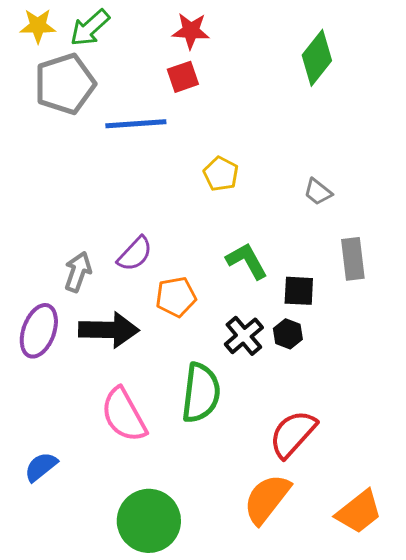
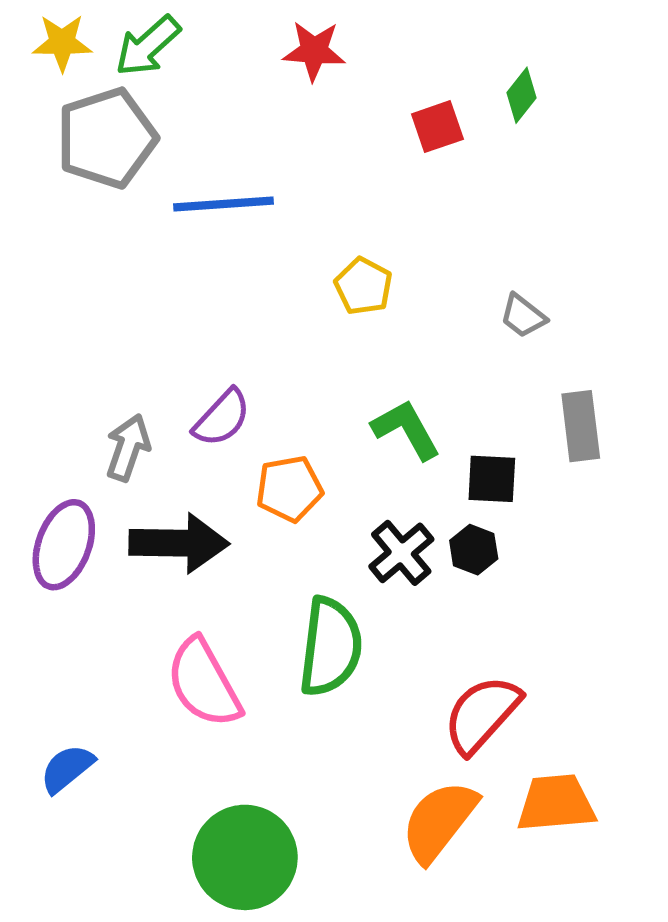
green diamond: (317, 58) -> (521, 95), size x0.6
red square: (183, 77) -> (437, 127), moved
orange trapezoid: (359, 512) -> (556, 803), moved, turned -147

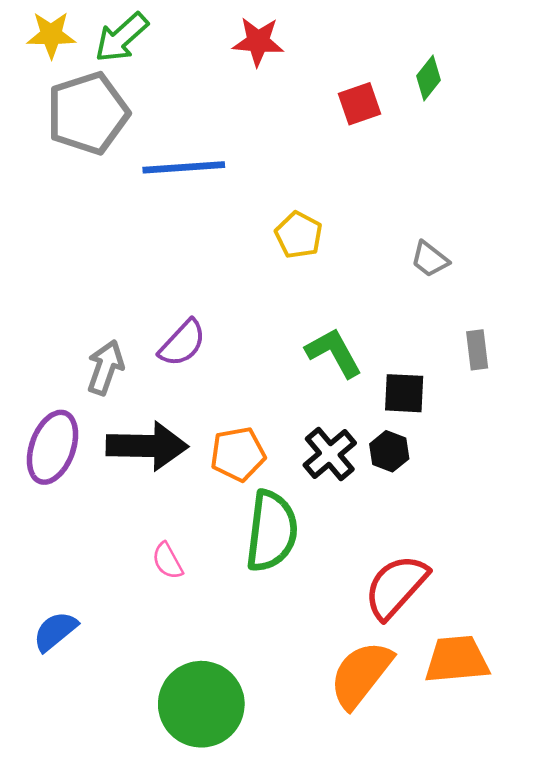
gray rectangle: (581, 426) -> (477, 350), size x0.7
orange pentagon: (289, 489) -> (238, 454), moved
pink semicircle: (204, 683) -> (167, 561), size x0.5

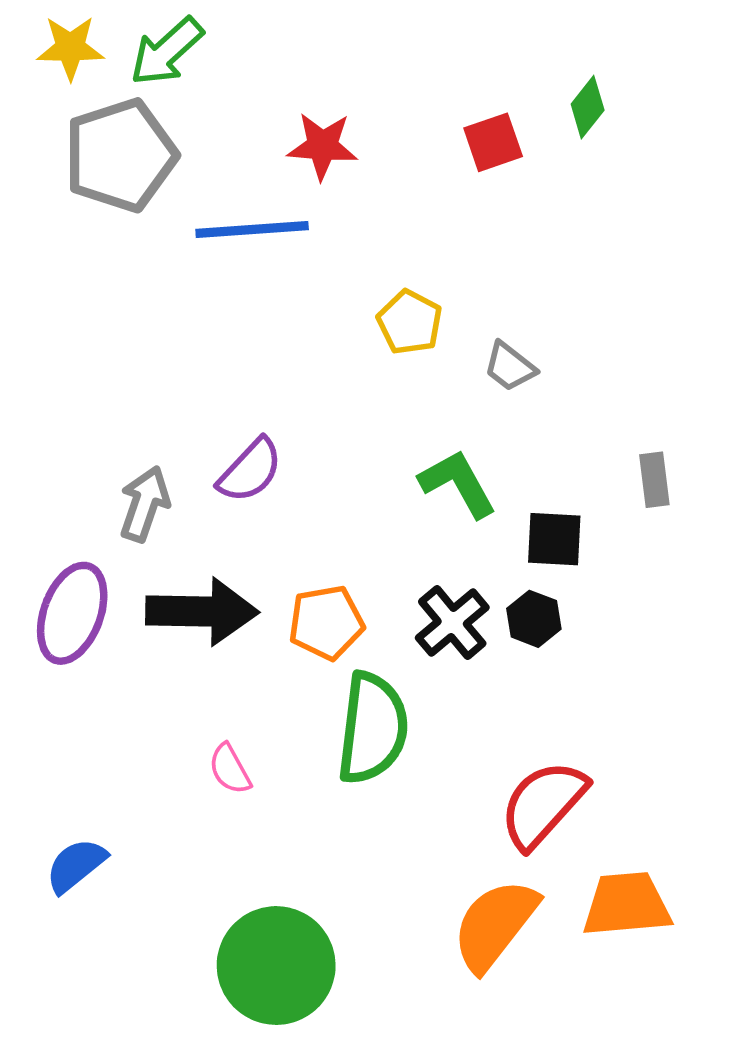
red star: (258, 42) -> (322, 146), moved
gray trapezoid: (430, 259) -> (510, 367), moved

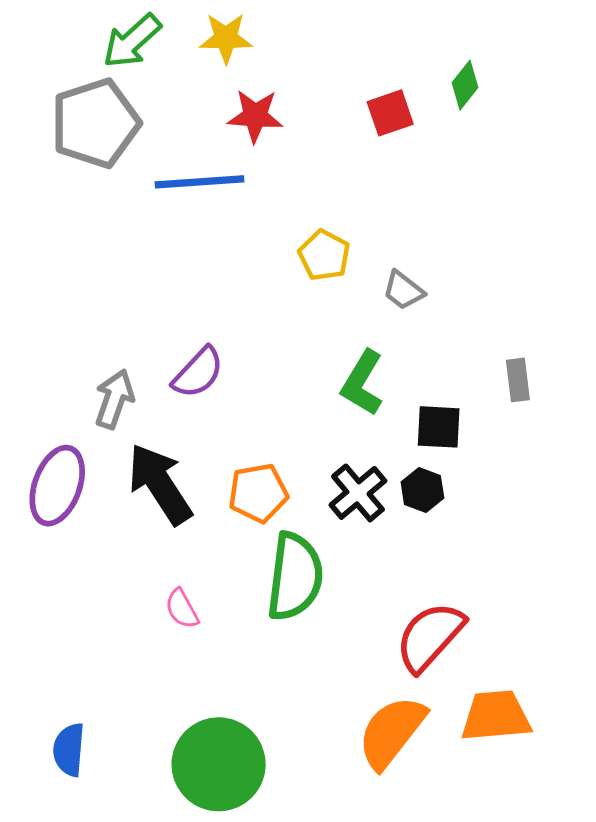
yellow star: (70, 48) -> (226, 38), moved
green L-shape: (458, 483) -> (362, 383), turned -120
black arrow: (202, 611) -> (160, 484), turned -124
blue semicircle: (76, 865) -> (69, 750), moved, turned -46

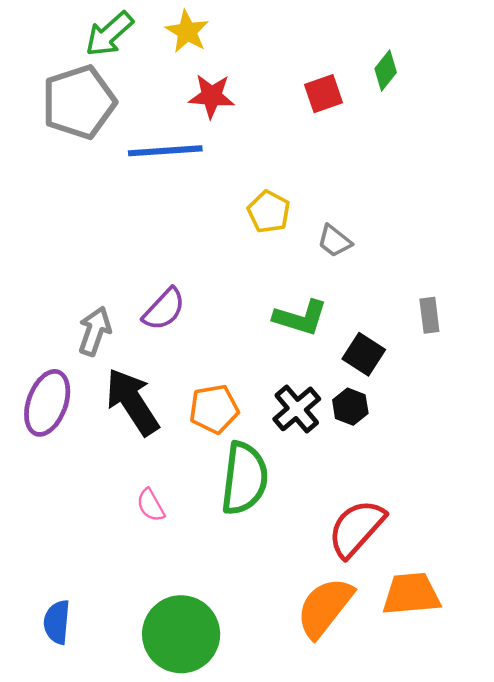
yellow star: (226, 38) -> (187, 32), turned 30
green L-shape: (362, 383) -> (300, 318), turned -104
black square: (439, 427) -> (364, 354), turned 30

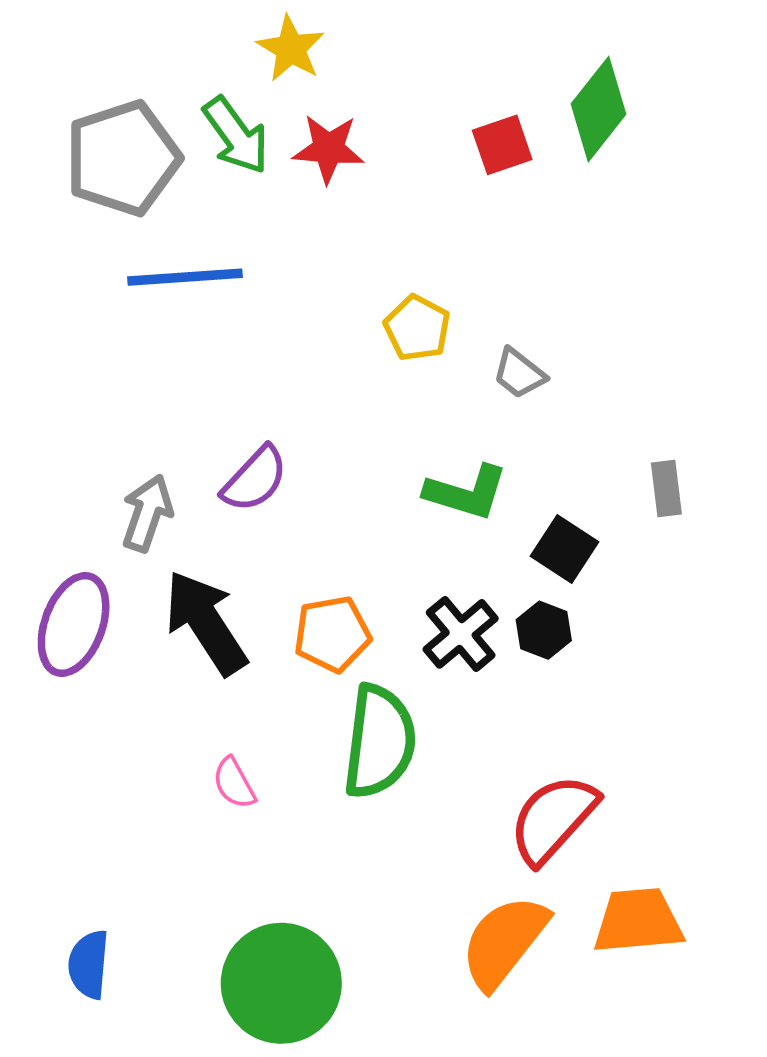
green arrow: (109, 34) -> (236, 135), moved, turned -84
green diamond: (386, 70) -> (598, 109), size x1.6
blue line: (165, 151) -> (185, 277), moved

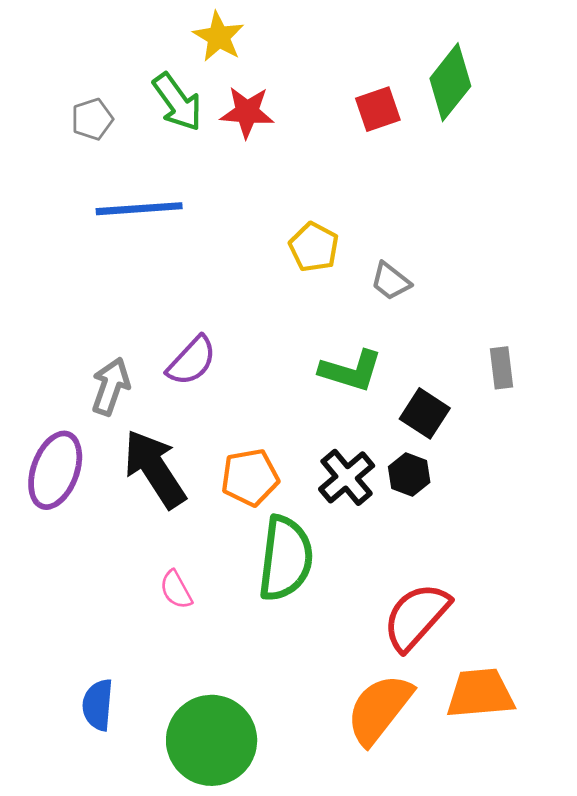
gray pentagon: (123, 158) -> (92, 119), size x0.5
blue semicircle: (89, 964) -> (98, 705), moved

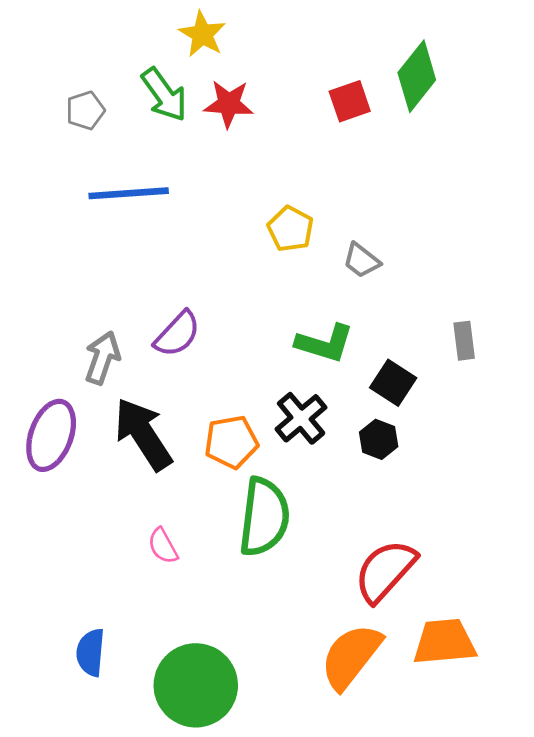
black cross: (347, 477) -> (301, 418), moved

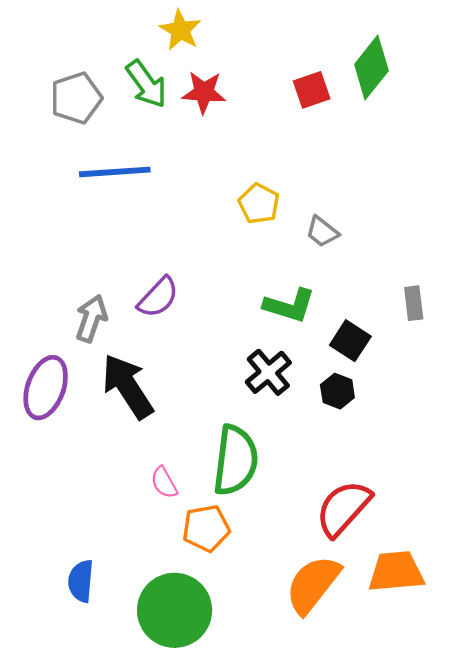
gray pentagon: (85, 110) -> (76, 98), size x1.5
orange pentagon: (231, 442) -> (206, 528), moved
pink semicircle: (163, 546) -> (164, 483), moved

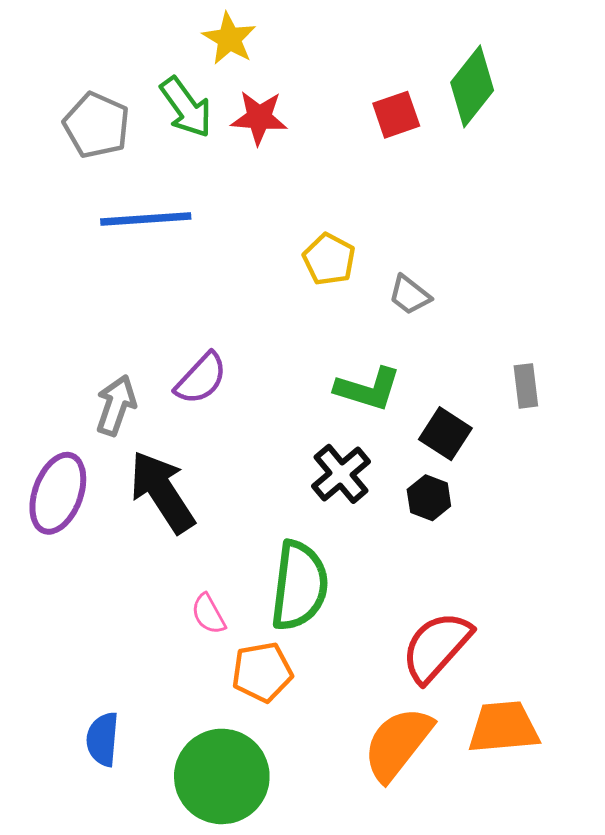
gray pentagon: (76, 98) -> (97, 125), turned -30

